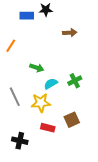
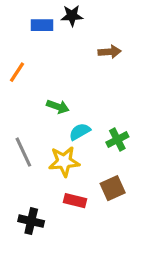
green cross: (75, 81) -> (117, 140), moved

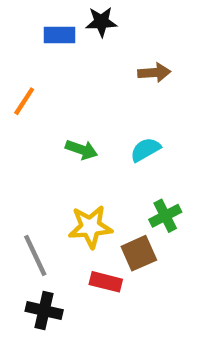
cyan semicircle: (80, 132) -> (145, 150), moved
green cross: (117, 140) -> (165, 216), moved
gray line: (23, 152) -> (35, 255), moved
brown square: (113, 188) -> (139, 253), moved

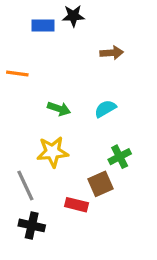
orange line: (24, 101) -> (17, 74), turned 65
yellow star: (90, 227) -> (53, 152), moved

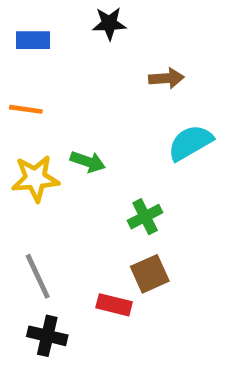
blue rectangle: (43, 26) -> (33, 40), moved
cyan semicircle: (105, 109) -> (190, 143), moved, size x1.4
yellow star: (53, 152) -> (35, 178), moved
green cross: (120, 157) -> (145, 217), moved

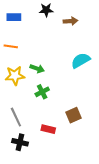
brown arrow: (166, 78) -> (70, 21), moved
green cross: (145, 217) -> (42, 92), moved
brown square: (150, 274) -> (73, 115), moved

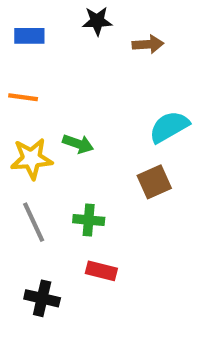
green cross: (42, 92) -> (89, 220), moved, turned 32
brown square: (73, 115) -> (154, 182), moved
gray line: (16, 117) -> (34, 222), moved

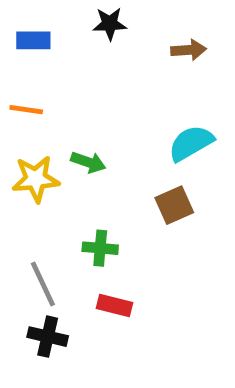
brown arrow: (148, 44) -> (189, 50), moved
gray line: (34, 222) -> (43, 284), moved

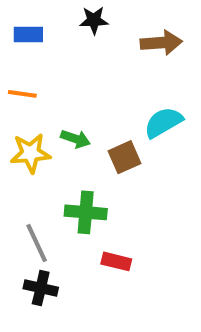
brown arrow: (189, 50) -> (161, 43), size x1.4
brown square: (174, 205) -> (125, 157), moved
green cross: (100, 248) -> (86, 212), size x1.4
red rectangle: (115, 305) -> (116, 261), moved

